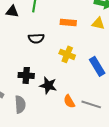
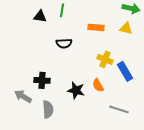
yellow cross: (67, 54) -> (105, 59), moved
black cross: (26, 75) -> (42, 80), moved
orange semicircle: (69, 101) -> (98, 85), moved

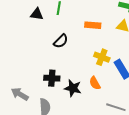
black semicircle: (64, 43) -> (61, 41), turned -42
black cross: (42, 80) -> (52, 78), moved

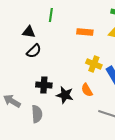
black triangle: (37, 14) -> (29, 32), moved
black semicircle: (61, 41) -> (34, 51), moved

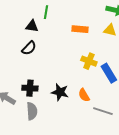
black triangle: (29, 32) -> (32, 26), moved
black cross: (44, 85) -> (30, 88), moved
orange semicircle: (87, 90) -> (84, 95), moved

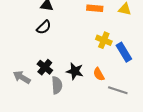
black cross: (30, 88) -> (45, 67), turned 35
gray semicircle: (32, 111) -> (57, 85), moved

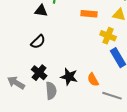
black semicircle: (44, 27) -> (38, 42), moved
yellow cross: (104, 40) -> (108, 36), moved

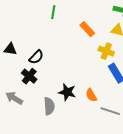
black triangle: (41, 11) -> (10, 49), moved
orange rectangle: (89, 14) -> (87, 29), turned 42
black cross: (39, 73) -> (29, 76), moved

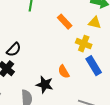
orange semicircle: (91, 95) -> (64, 72), moved

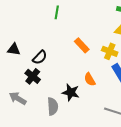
orange rectangle: (65, 22) -> (82, 45), moved

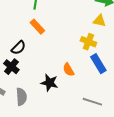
orange rectangle: (82, 45) -> (37, 27), moved
gray semicircle: (53, 106) -> (21, 97), moved

